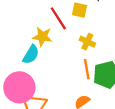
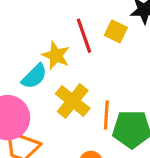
yellow cross: (87, 42) -> (73, 101), moved, size x1.5

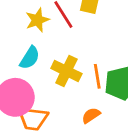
yellow star: (56, 55) -> (37, 20), moved, turned -30

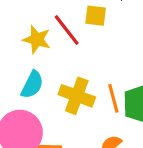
yellow star: (37, 20) -> (37, 39), turned -30

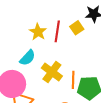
yellow square: (96, 16) -> (77, 28), turned 32
red line: (67, 30) -> (57, 31), turned 30

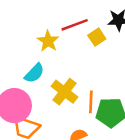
red line: (57, 31) -> (75, 25), moved, turned 60

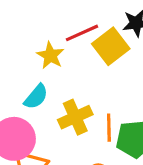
yellow square: (97, 37) -> (111, 46), size x1.6
yellow cross: (64, 92) -> (75, 117), turned 32

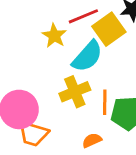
cyan semicircle: (36, 97) -> (87, 56), moved, size x1.4

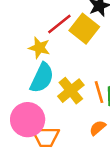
cyan semicircle: (87, 56) -> (42, 78), moved

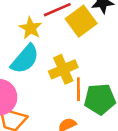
yellow cross: (71, 91) -> (63, 69), moved

